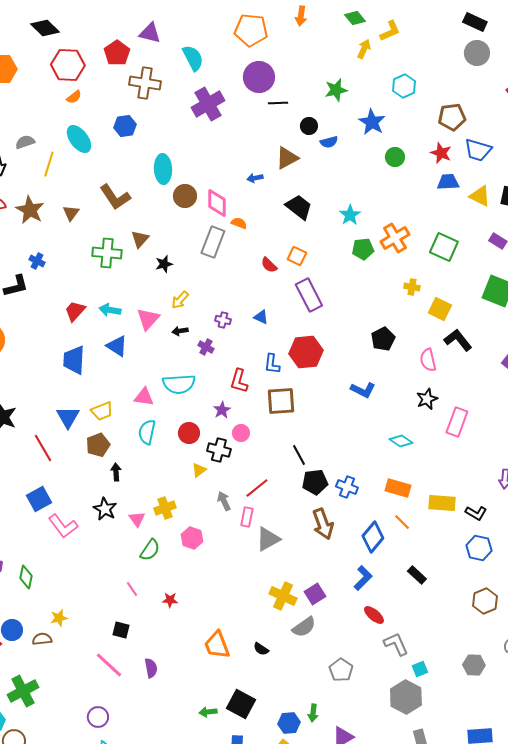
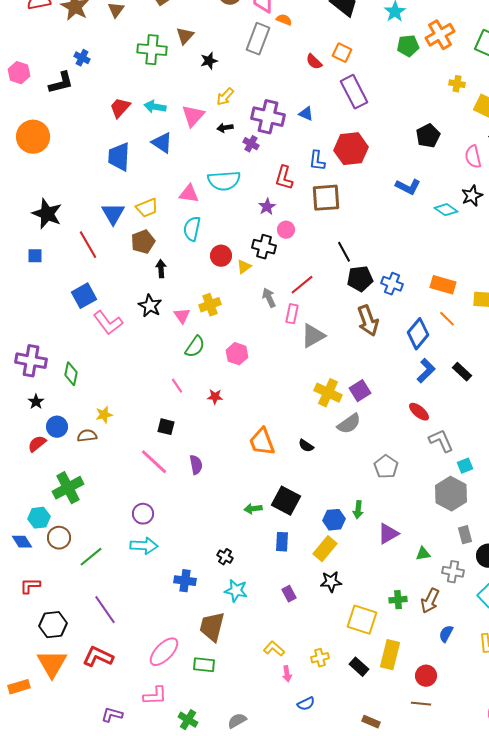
purple cross: (223, 320) -> (268, 117), size x2.0
red circle: (189, 433) -> (221, 256), moved
cyan diamond: (401, 441) -> (446, 210), moved
pink hexagon: (192, 538) -> (237, 354), moved
blue L-shape: (363, 578) -> (426, 371), moved

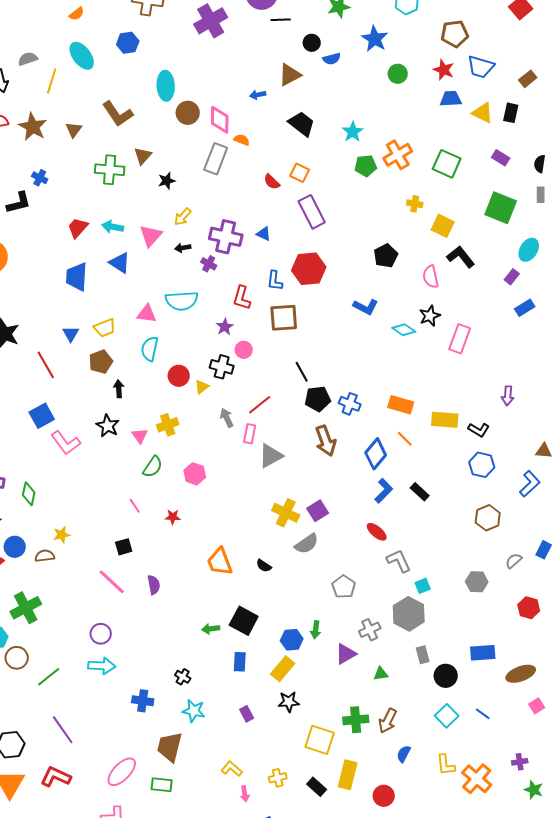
blue triangle: (113, 214) -> (71, 334), size x0.7
black square: (166, 427) -> (124, 547), turned -30
gray cross: (453, 572) -> (370, 630), moved, turned -35
green cross: (398, 600) -> (356, 720), size x1.4

